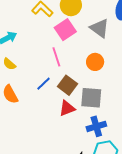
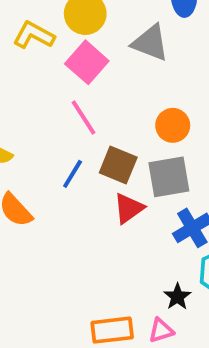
orange circle: (95, 62) -> (173, 125), moved

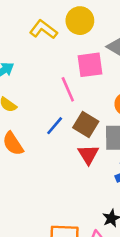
pink square: (87, 62) -> (90, 65), moved, turned 32
red triangle: (129, 208) -> (88, 154), turned -35

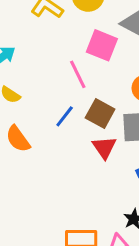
pink square: (90, 65) -> (102, 45), turned 32

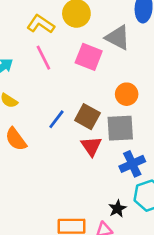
pink line: (78, 74) -> (43, 58), moved

